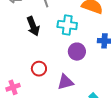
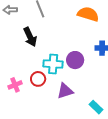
cyan cross: (67, 25) -> (53, 64), moved
pink cross: (13, 87) -> (15, 85), moved

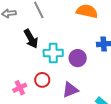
cyan cross: (53, 64) -> (53, 53), moved

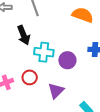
purple triangle: (70, 90) -> (56, 91), turned -30

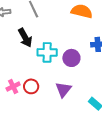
red circle: (30, 77) -> (31, 86), moved

